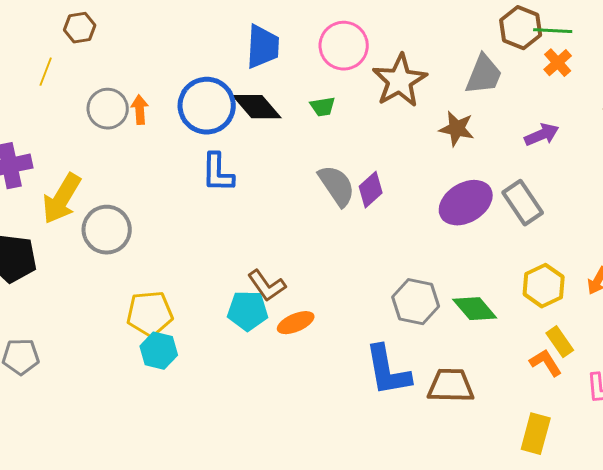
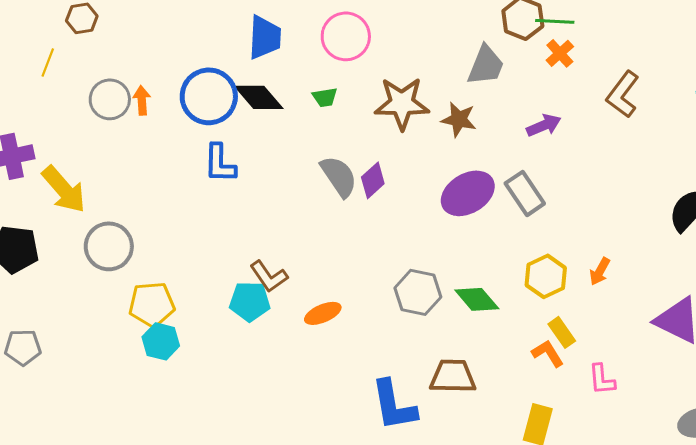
brown star: (400, 81) -> (402, 103), moved, turned 30
yellow arrow: (62, 199) -> (64, 189), turned -72
gray circle: (107, 230) -> (109, 246), moved
orange ellipse: (296, 323) -> (323, 313), moved
blue L-shape: (388, 371) -> (394, 405), moved

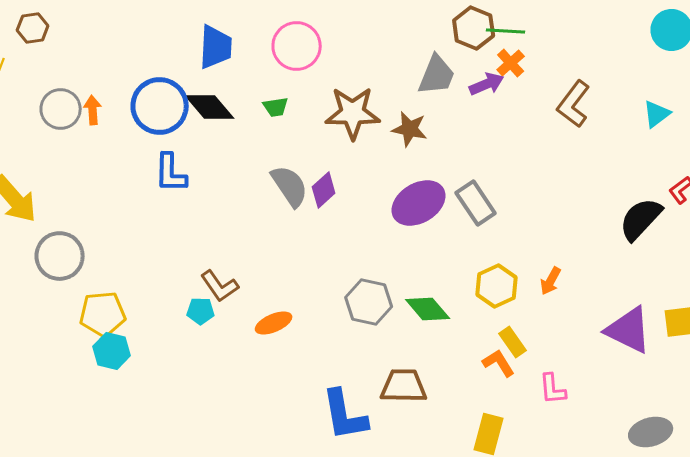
purple arrow: (544, 125) -> (487, 84), moved
cyan pentagon: (250, 301) -> (201, 311), size x0.7

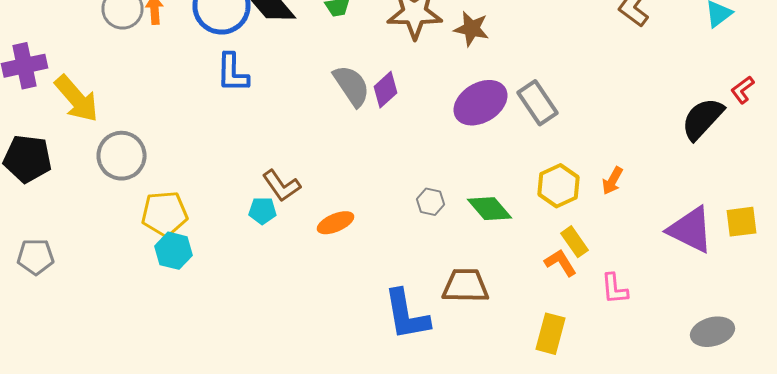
gray hexagon: (369, 302) -> (430, 202), size x0.6

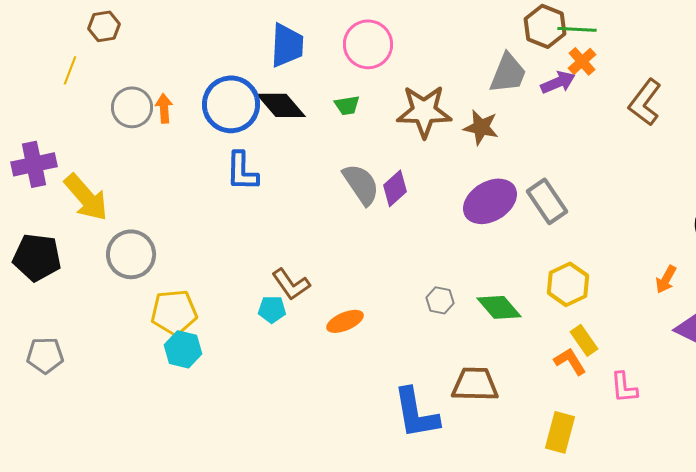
orange arrow: (612, 181) -> (666, 279), moved

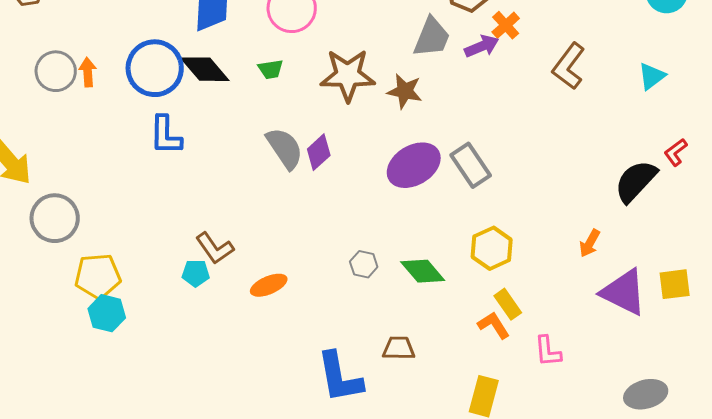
brown trapezoid: (475, 384) -> (399, 348), size x0.7

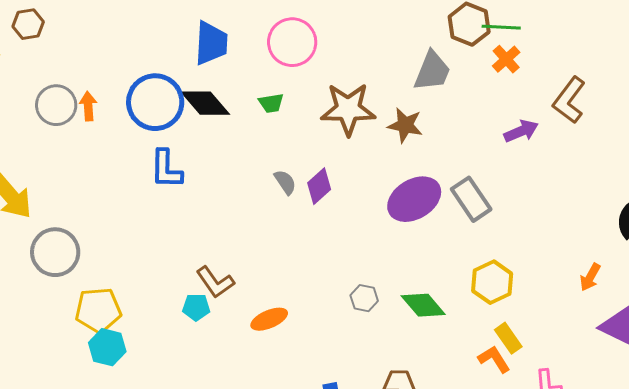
purple arrow: (482, 46) -> (521, 131), moved
gray semicircle: (285, 148) -> (285, 182), size x0.6

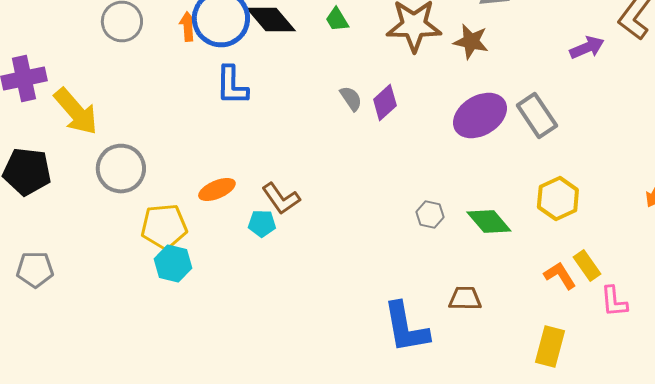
green trapezoid: (271, 103) -> (337, 20), turned 68
orange arrow: (88, 106) -> (188, 26), moved
orange ellipse: (269, 319) -> (217, 190), moved
yellow rectangle: (508, 338) -> (587, 266), moved

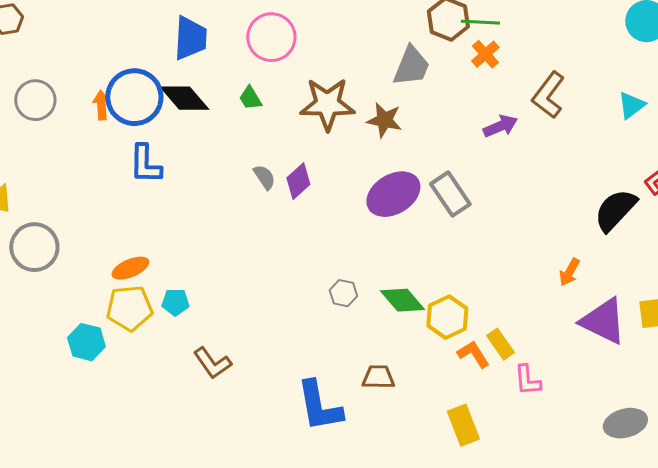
brown L-shape: (281, 198) -> (212, 363), moved
yellow hexagon: (558, 198) -> (447, 317), moved
yellow pentagon: (164, 226) -> (129, 308), moved
yellow rectangle: (550, 346) -> (463, 425), turned -36

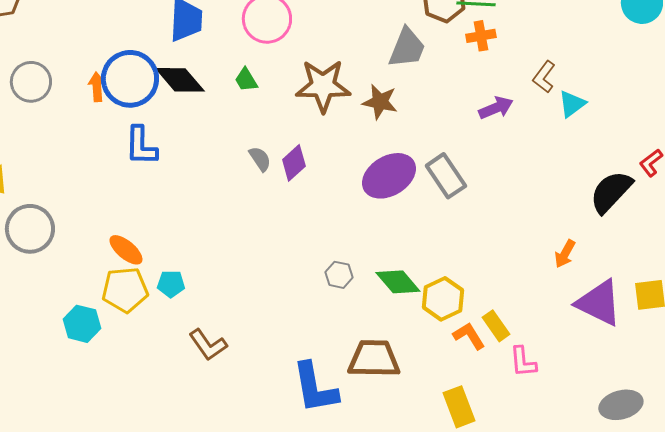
orange cross: (485, 54) -> (481, 36), turned 32
brown L-shape: (548, 95) -> (544, 77), size x0.7
cyan triangle: (631, 105) -> (572, 104), moved
orange ellipse: (130, 268) -> (126, 250), turned 63
brown trapezoid: (378, 377) -> (374, 359), size x1.6

